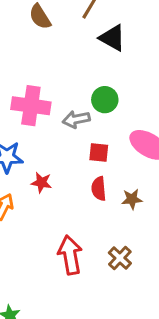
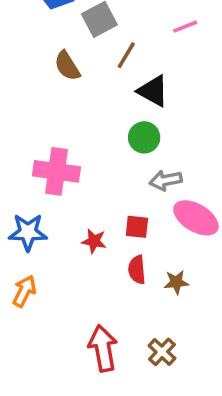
green circle: (105, 100) -> (144, 137), moved
gray arrow: (76, 119) -> (166, 180), moved
red star: (41, 183) -> (94, 241), moved

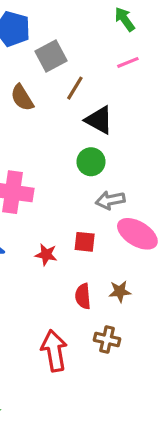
red semicircle: (137, 270) -> (83, 296), moved
brown cross: (162, 352) -> (107, 339), moved, turned -30

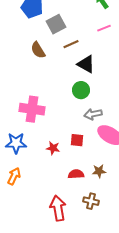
brown line: (75, 88) -> (71, 44), turned 35
red semicircle: (83, 296) -> (76, 174), turned 91

